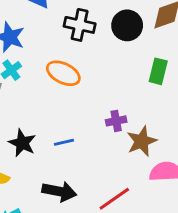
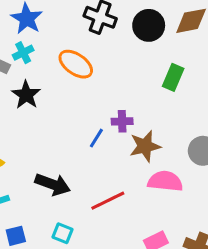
blue line: (64, 142) -> (96, 138), moved, turned -54
black star: (22, 143) -> (26, 95), moved

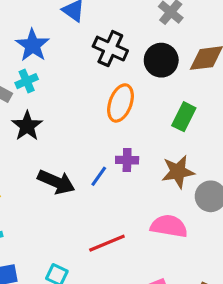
orange ellipse: (76, 64) -> (121, 103), moved, turned 72
brown star: (145, 146) -> (178, 172), moved
black arrow: (53, 184) -> (56, 182), moved

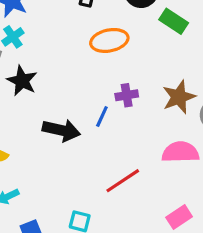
orange ellipse: (121, 103) -> (109, 40), turned 69
green rectangle: (184, 117) -> (174, 21), moved, turned -72

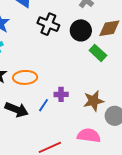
orange ellipse: (109, 40) -> (25, 77), moved

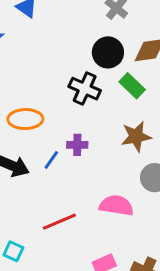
black cross: (48, 24) -> (85, 89), moved
brown star: (94, 101) -> (136, 136), moved

